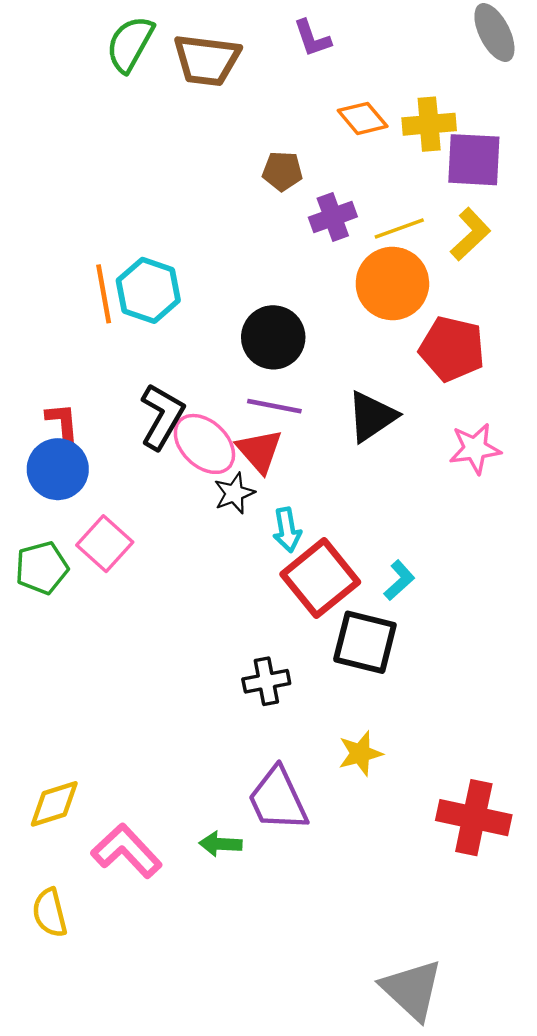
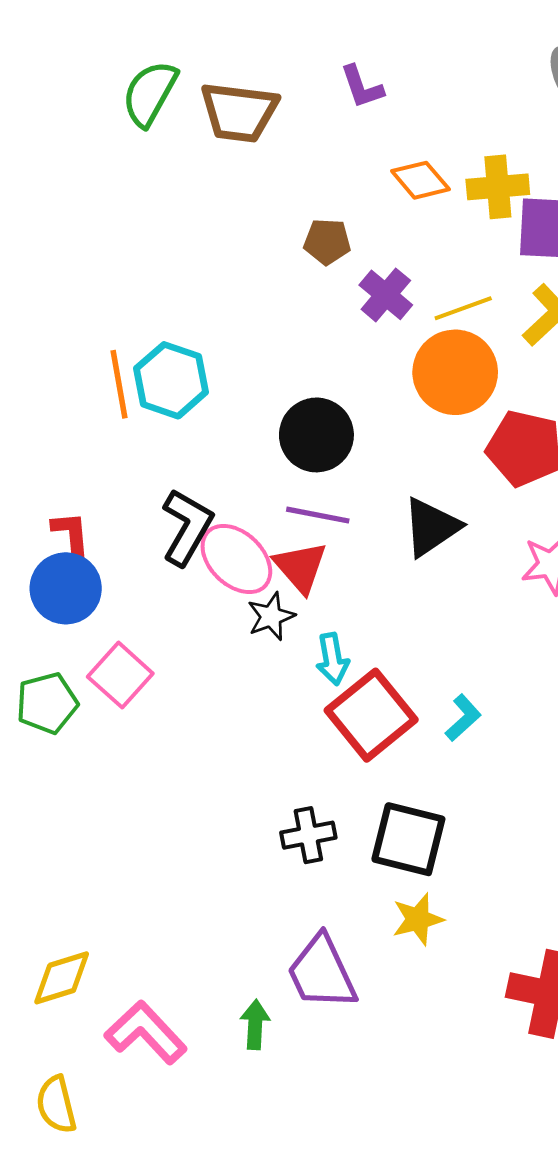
purple cross: (333, 217) -> (386, 295), turned -30
black square: (365, 642) -> (408, 839), moved
green arrow: (220, 844) -> (255, 1025), turned 90

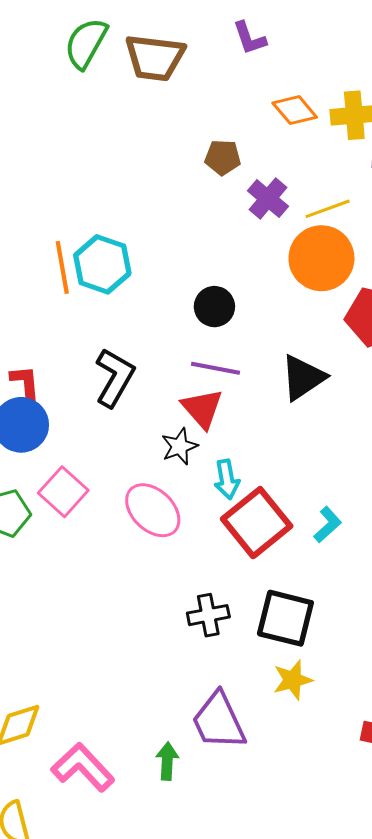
black circle: (316, 435) -> (214, 307), size x0.7
pink ellipse: (236, 559) -> (153, 510), moved

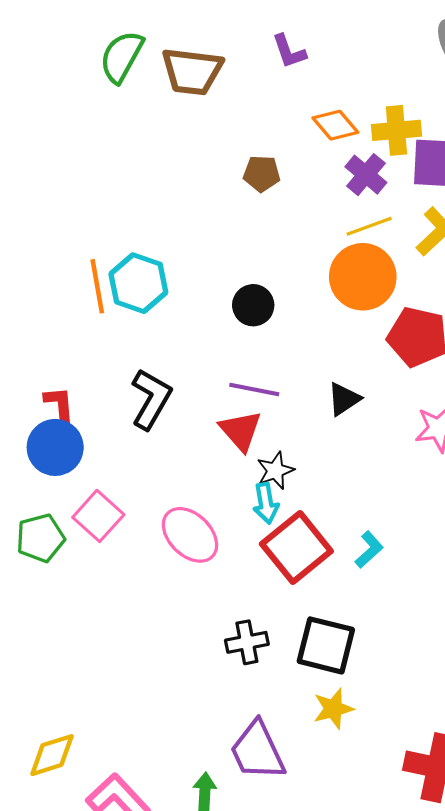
purple cross: (268, 199) -> (366, 175), moved
black circle: (214, 307) -> (253, 305), moved
black triangle: (303, 378) -> (344, 399), size x0.7
black star: (179, 446) -> (275, 471), moved

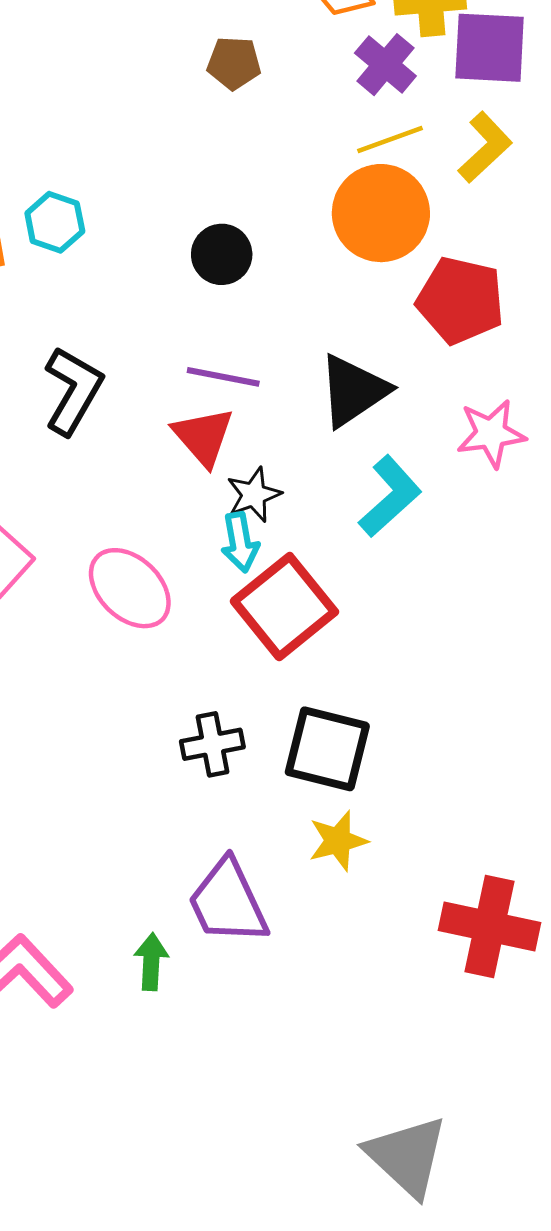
cyan hexagon: (138, 283) -> (55, 222), size x0.7
black triangle: (344, 399) -> (353, 391), size x1.5
cyan L-shape: (369, 550) -> (390, 496), moved, size x1.5

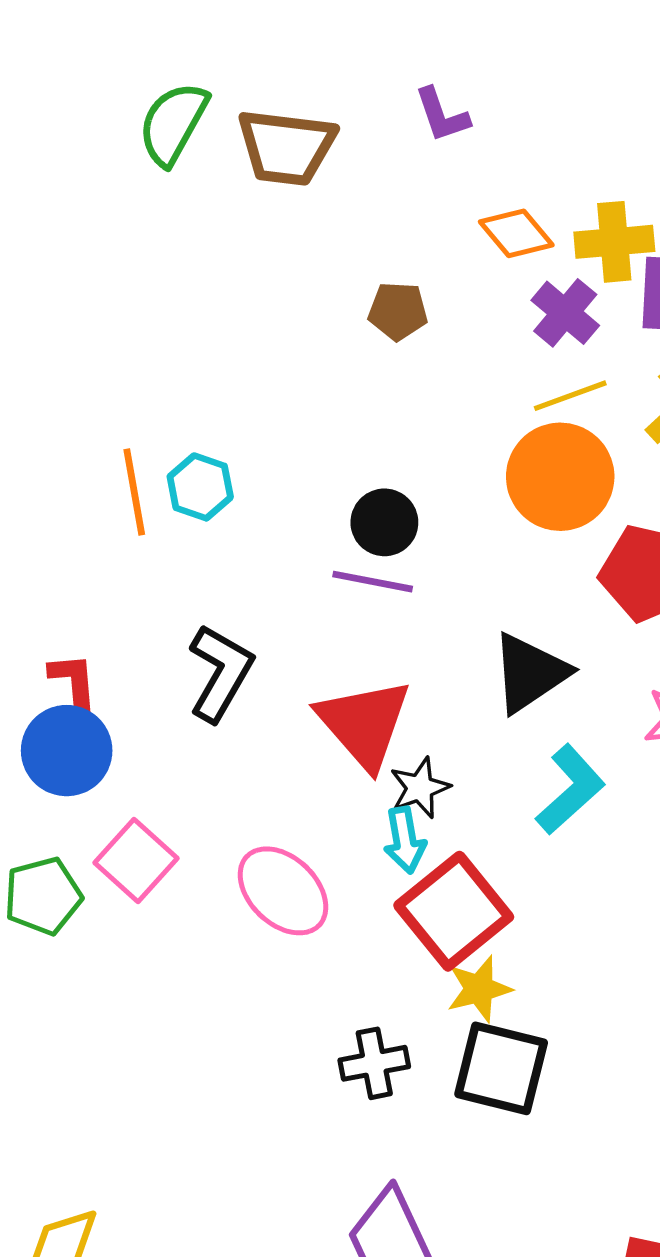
purple line: (223, 377) -> (373, 582), moved
red triangle: (203, 437) -> (364, 724), size x1.4
yellow star: (338, 841) -> (479, 989), moved

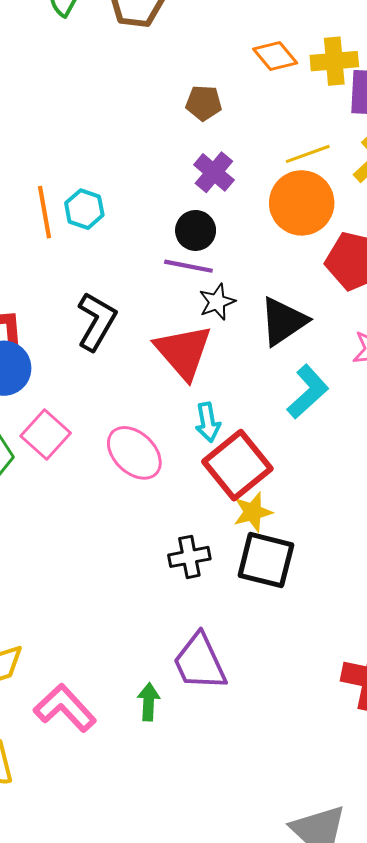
purple cross: (565, 313) -> (214, 172), moved
black star: (420, 788) -> (217, 302), moved

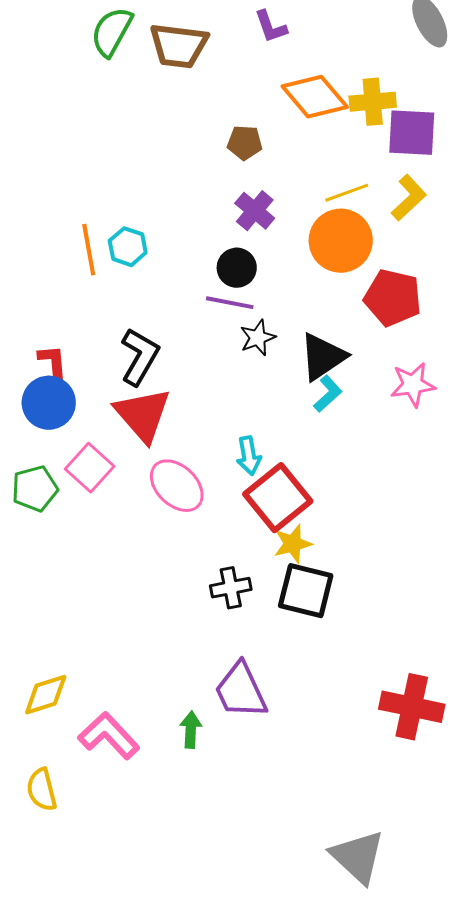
orange diamond: (275, 56) -> (315, 97), size x1.5
red triangle: (183, 352) -> (143, 415), moved
cyan L-shape: (308, 392) -> (328, 394), moved, size x0.7

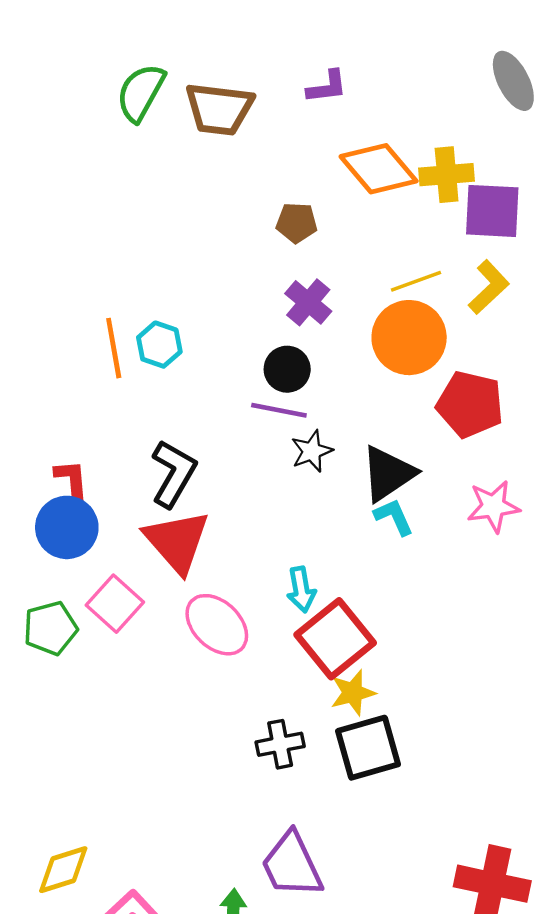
purple L-shape: (271, 27) -> (327, 87), turned -78
cyan L-shape: (328, 394) -> (394, 517), turned -72
black square: (306, 591) -> (368, 748), turned -30

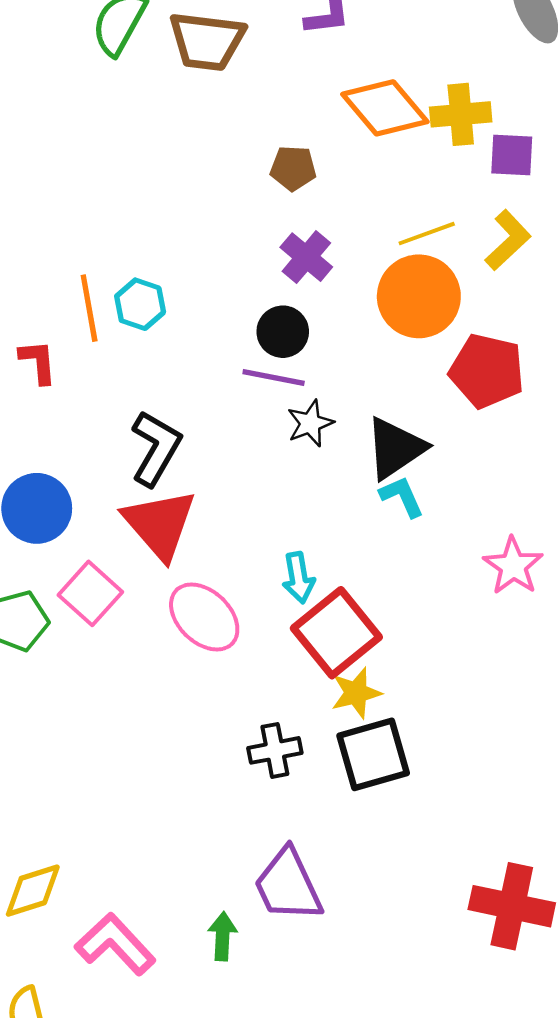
purple square: (492, 211) -> (512, 155), size x0.7
red L-shape: (71, 479) -> (38, 362), moved
pink star: (493, 506) -> (513, 566), moved, turned -30

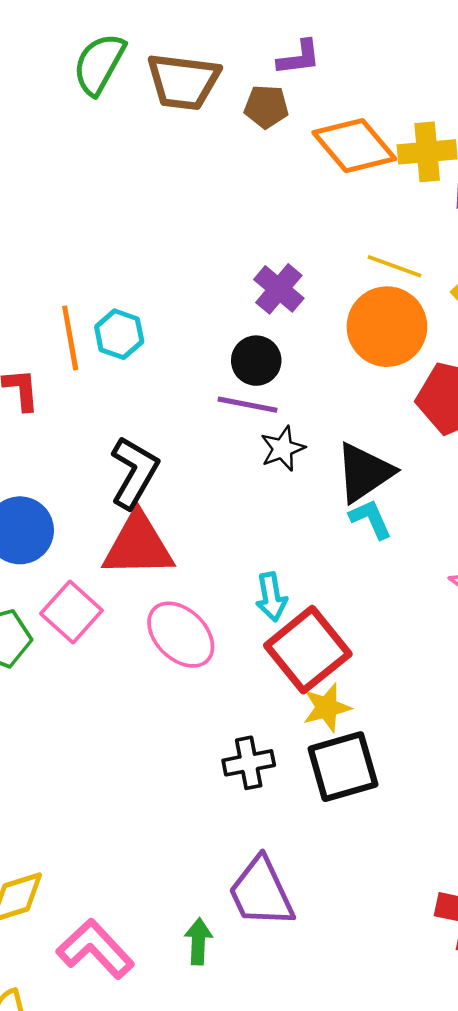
brown pentagon: (293, 168) -> (266, 107), moved
yellow line: (427, 234) -> (394, 266), turned 40
red triangle: (160, 524) -> (138, 545), turned -50

